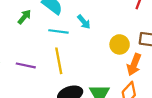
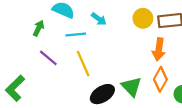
yellow circle: (120, 44) -> (143, 18), moved
purple line: (26, 65) -> (48, 58), moved, turned 42

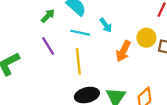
orange arrow: (159, 49) -> (123, 51), moved

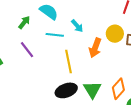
yellow line: (78, 61) -> (69, 62), moved

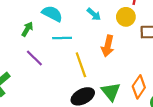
cyan arrow: (77, 26) -> (94, 14), moved
yellow circle: (115, 34) -> (126, 17), moved

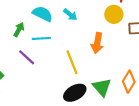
cyan arrow: (94, 14) -> (70, 15), moved
cyan line: (62, 38) -> (41, 38), moved

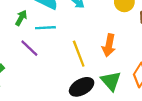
orange arrow: (97, 43) -> (109, 45), moved

